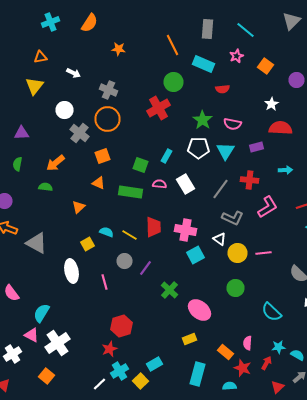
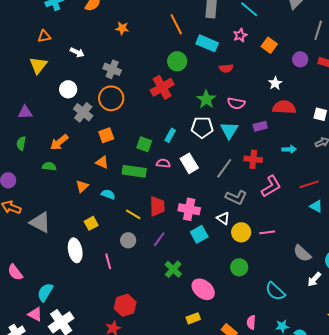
cyan semicircle: (106, 232) -> (108, 194), moved
purple line: (146, 268) -> (159, 239), moved

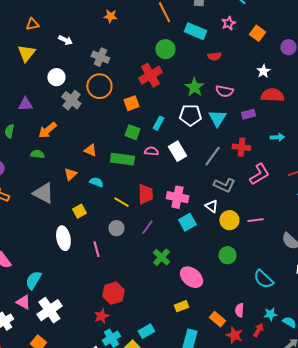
purple triangle: (25, 112) -> (25, 104), moved
orange square: (106, 135) -> (131, 103), moved
gray triangle: (40, 222) -> (43, 193), moved

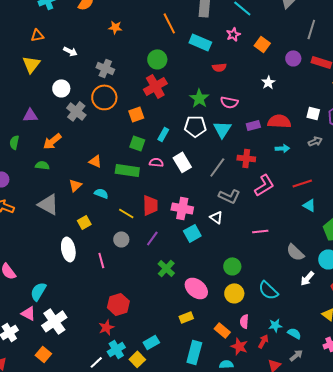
green circle: (165, 49) -> (157, 59), moved
red semicircle: (272, 95) -> (279, 121), moved
yellow circle: (229, 220) -> (234, 293), moved

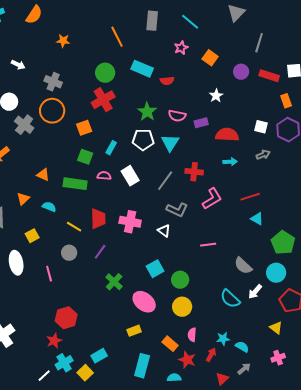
cyan rectangle: (200, 42) -> (142, 69), moved
purple rectangle: (253, 125) -> (201, 123), moved
cyan square: (192, 233) -> (155, 269), moved
cyan semicircle: (268, 290) -> (230, 299), moved

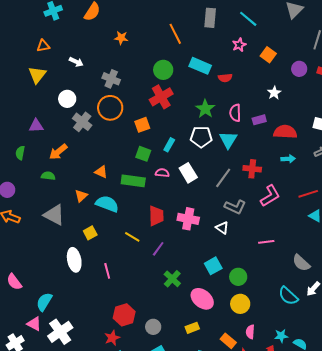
pink semicircle: (177, 116) -> (235, 113), turned 78
cyan semicircle: (49, 207) -> (107, 204), size x1.6
yellow line: (74, 227) -> (132, 237), moved
gray circle: (69, 253) -> (153, 327), moved

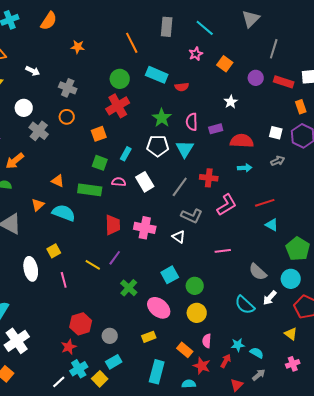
orange circle: (110, 108) -> (67, 117), size x0.6
yellow square: (90, 233) -> (54, 251), moved
yellow line: (132, 237) -> (93, 265), moved

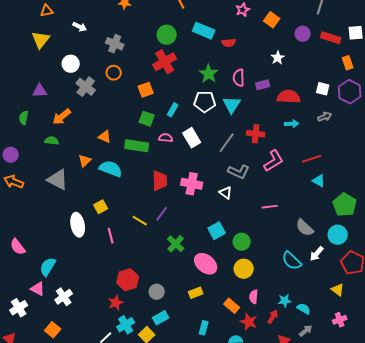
white cross: (17, 341) -> (64, 297), size x0.7
cyan rectangle: (157, 372) -> (204, 328), size x0.6

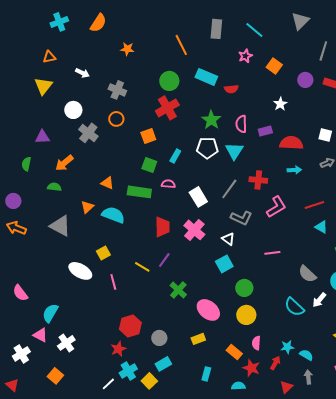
white rectangle: (192, 138) -> (198, 197), moved
pink cross: (192, 184) -> (194, 230), turned 30
white ellipse: (78, 225) -> (80, 271), turned -50
cyan square: (217, 231) -> (224, 264), moved
gray arrow: (306, 331) -> (308, 377), turned -56

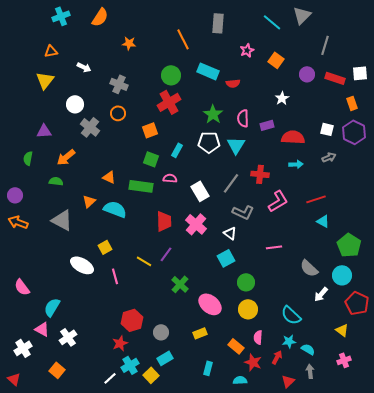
cyan line: (254, 30) -> (272, 22), moved
cyan semicircle: (294, 307) -> (291, 315), moved

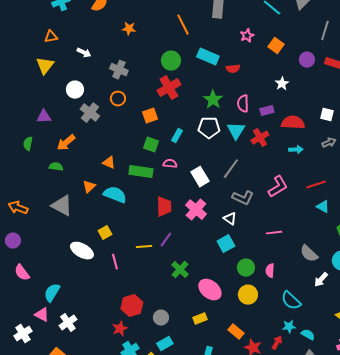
red cross: (260, 174) -> (260, 138), moved, turned -36
purple circle: (15, 195) -> (13, 241), moved
yellow line: (144, 261) -> (144, 247), turned -35
pink semicircle: (258, 337) -> (270, 271), moved

